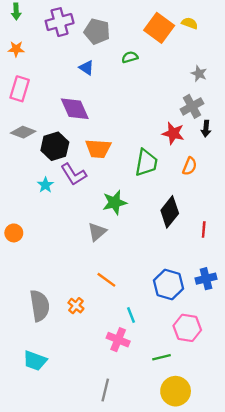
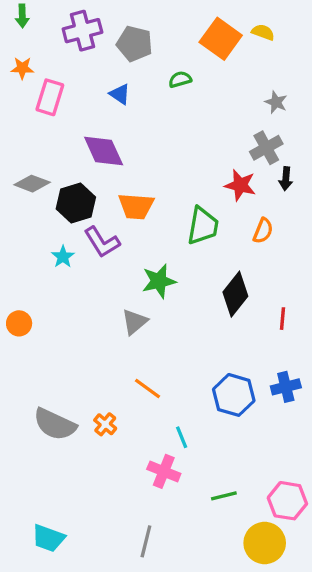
pink rectangle: (20, 89) -> (50, 97), moved
gray semicircle: (40, 306) -> (55, 424), turned 124
pink hexagon: (187, 328) -> (287, 501), moved
cyan trapezoid: (35, 361) -> (48, 538), moved
yellow circle: (176, 391) -> (265, 543), moved

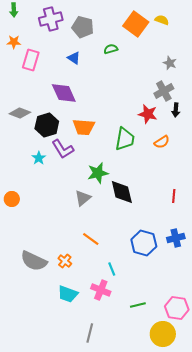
orange semicircle: (263, 231) -> (162, 142), turned 35
black diamond: (235, 294) -> (122, 192), moved, turned -52
cyan trapezoid: (48, 538) -> (68, 294), moved

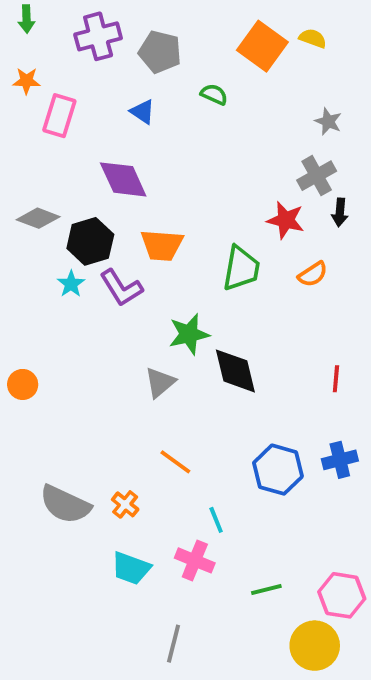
green semicircle: (111, 49) -> (214, 94), turned 40
cyan star: (39, 158) -> (71, 284), moved

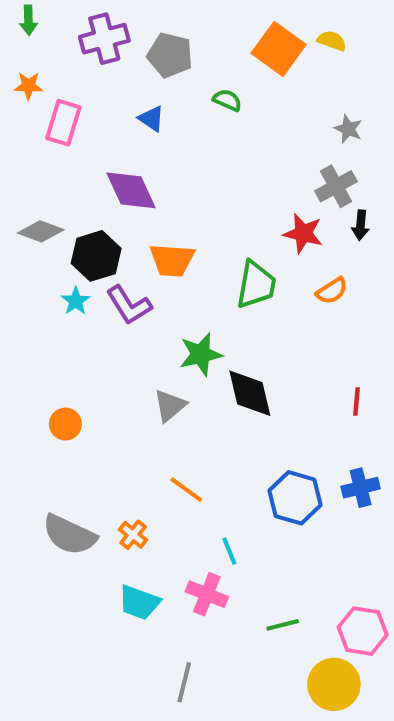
orange circle: (23, 384) -> (65, 424), moved

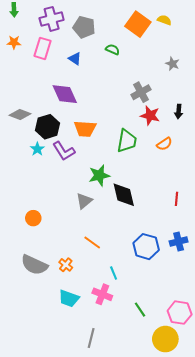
pink rectangle: (63, 123) -> (42, 48), moved
gray cross: (336, 186) -> (141, 92), moved
orange circle: (65, 424) -> (33, 218), moved
green line: (283, 625) -> (140, 310), turned 70

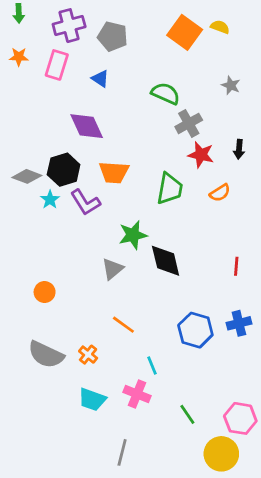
green semicircle: (113, 49) -> (166, 94), moved, size x1.5
gray diamond: (20, 114) -> (27, 176), moved

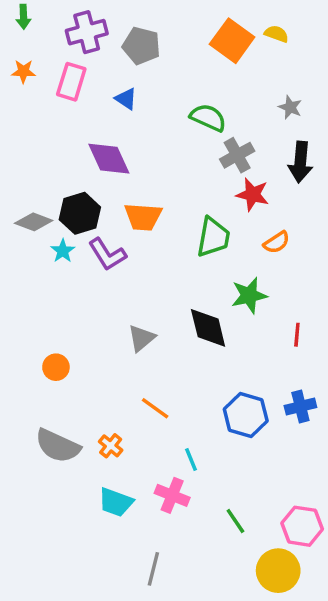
black arrow: (239, 149) -> (300, 162), moved, size x1.6
green star: (133, 235) -> (249, 295), moved

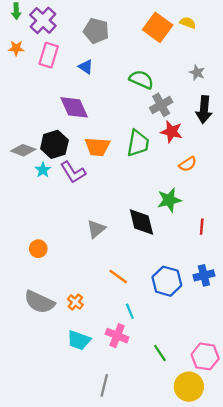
purple cross: (87, 32) -> (43, 20), moved, turned -32
green trapezoid: (213, 237) -> (138, 143), moved
orange line: (155, 408) -> (118, 277), moved

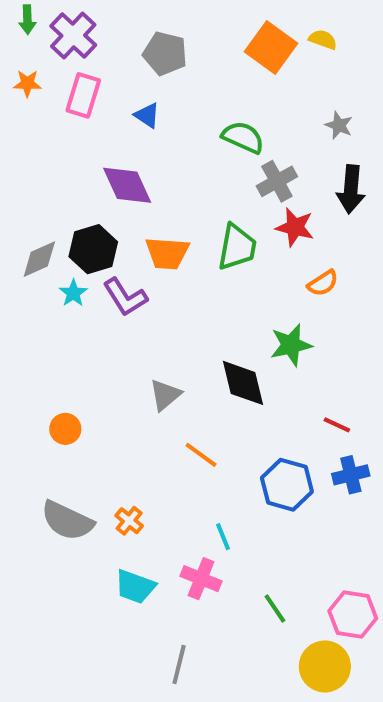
gray diamond: (23, 150) -> (39, 259), turned -45
red line: (202, 227) -> (337, 425), moved, turned -70
orange line: (118, 277) -> (201, 455), moved

